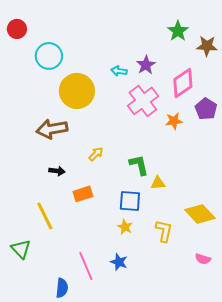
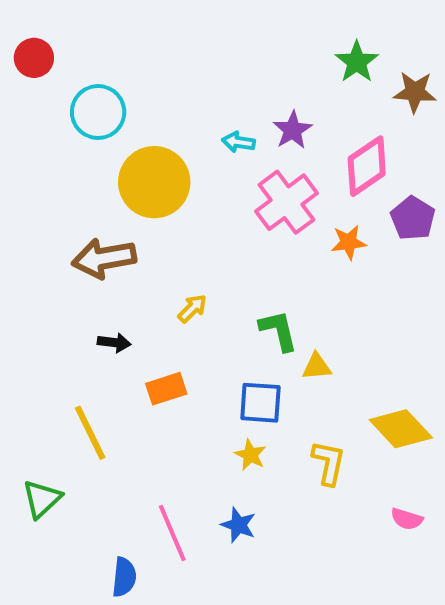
green triangle: (21, 249) -> (42, 499), turned 30

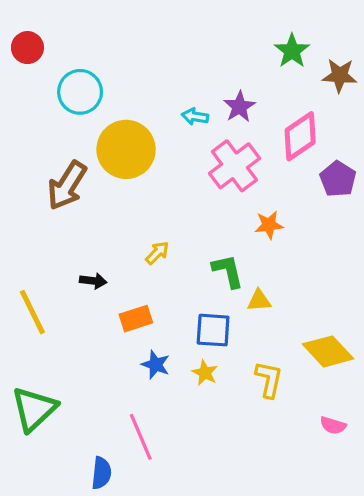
orange star: (349, 242) -> (269, 225), moved
brown arrow: (104, 258) -> (67, 186), moved, turned -48
yellow line: (90, 433) -> (32, 312), moved
green triangle: (42, 499) -> (34, 409), size x1.4
blue star: (238, 525) -> (156, 365), moved

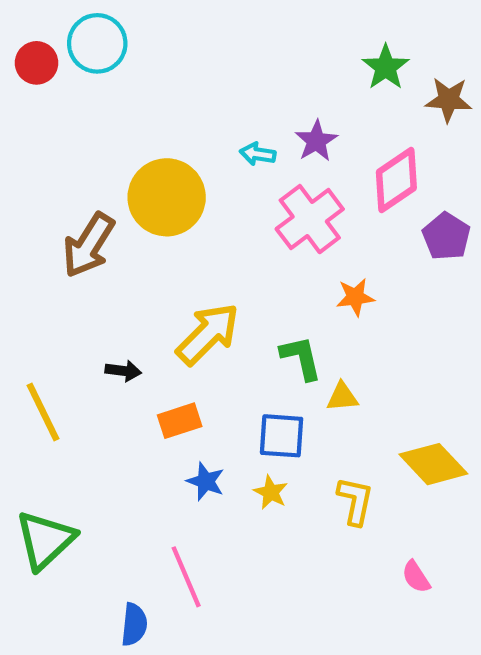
cyan circle: (80, 92) -> (97, 43), moved
yellow arrow: (157, 253) -> (208, 334), size x2.0
pink semicircle: (333, 425) -> (416, 577), moved, turned 40

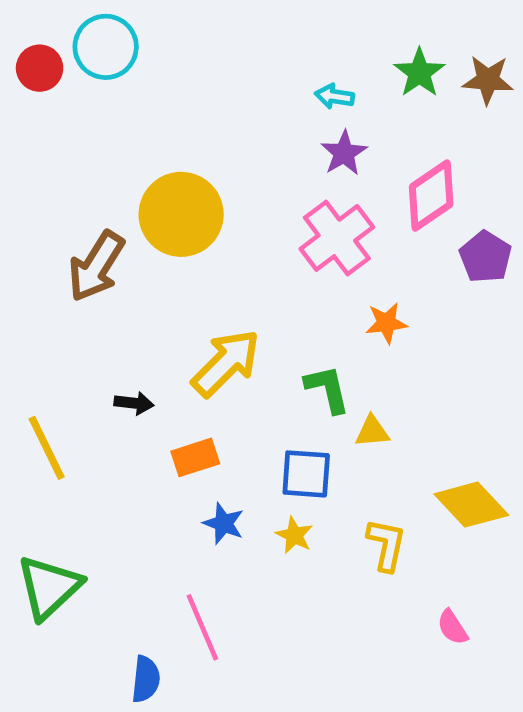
brown star: (449, 100) -> (488, 80), moved
cyan arrow: (258, 154) -> (334, 96), moved

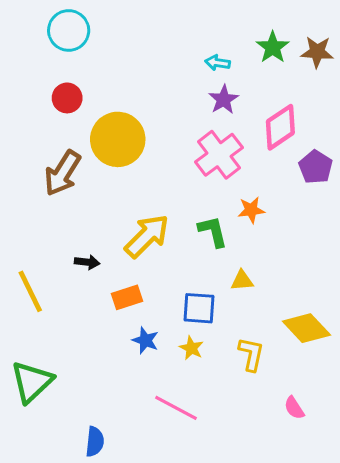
red circle: (40, 68) -> (67, 98), moved
green L-shape: (327, 389) -> (213, 231), moved
pink line: (202, 627) -> (176, 408), moved, turned -39

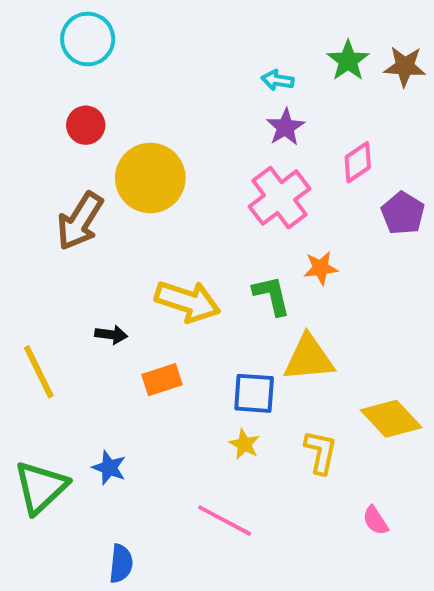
pink diamond: (280, 127) -> (358, 162), size x0.7
yellow arrow: (147, 236) -> (188, 301), turned 63
yellow triangle: (242, 281) -> (309, 358), size x1.8
blue star: (145, 340) -> (109, 468), moved

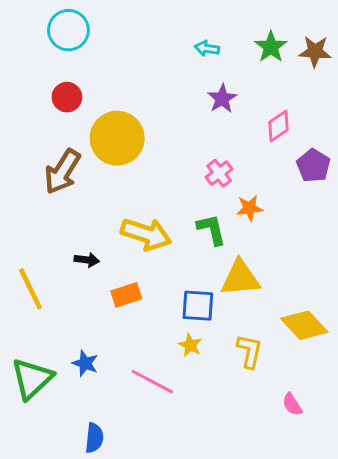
cyan arrow: (278, 80) -> (207, 48), moved
pink cross: (279, 198) -> (219, 173), moved, size x0.6
pink line: (225, 521) -> (152, 382), moved

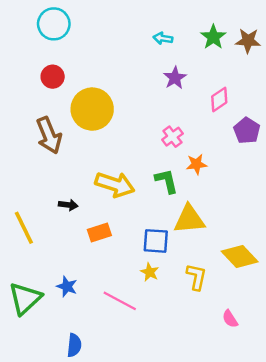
brown arrow: (62, 172) -> (49, 135), turned -54

